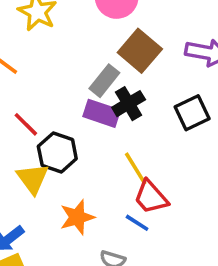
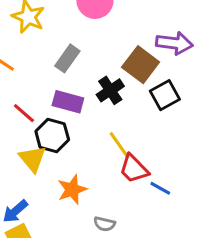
brown square: (140, 51) -> (141, 65), moved
gray rectangle: (104, 81) -> (67, 58), moved
purple rectangle: (102, 113) -> (68, 102), moved
blue line: (137, 223) -> (160, 188), moved

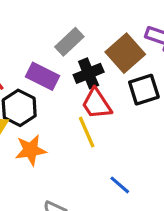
gray rectangle: (67, 58) -> (69, 42), moved
red trapezoid: (134, 169) -> (96, 104), moved
orange star: (72, 190) -> (31, 150), moved

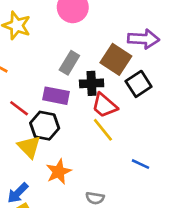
black cross: (89, 73) -> (92, 83), turned 35
orange star: (31, 150) -> (59, 172), moved

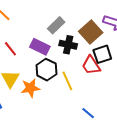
red trapezoid: (104, 105) -> (91, 65), moved
black hexagon: (45, 126) -> (46, 70), moved
orange star: (59, 172) -> (30, 88), moved

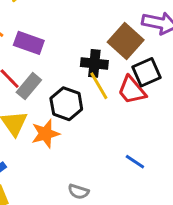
gray rectangle: (56, 25) -> (29, 86), moved
purple rectangle: (40, 47) -> (29, 43), moved
yellow line: (67, 81) -> (99, 86), moved

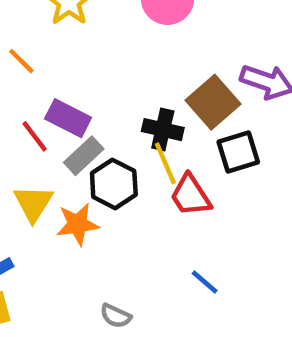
purple rectangle: (29, 43) -> (68, 118), moved
gray rectangle: (29, 86) -> (84, 156), moved
red trapezoid: (132, 90) -> (191, 195), moved

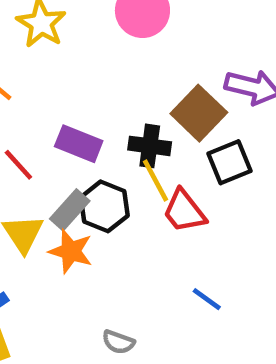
purple rectangle: (68, 118) -> (79, 144), moved
gray rectangle: (84, 156) -> (70, 210), moved
orange star: (78, 224) -> (71, 251), turned 30

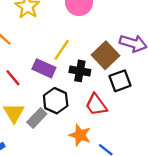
yellow line: (155, 181) -> (62, 50), moved, turned 60
gray rectangle: (70, 210) -> (37, 118), moved
orange star: (71, 251) -> (80, 135), moved

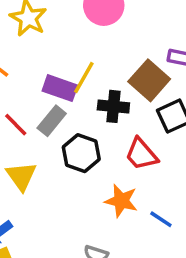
purple rectangle: (44, 68) -> (60, 88), moved
gray rectangle: (37, 118) -> (52, 121), moved

